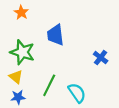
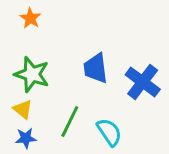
blue trapezoid: (56, 35) -> (96, 68), moved
blue cross: (101, 58) -> (143, 82), size x1.6

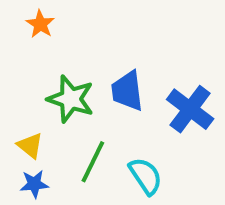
green star: (32, 74) -> (71, 99), moved

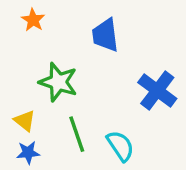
blue trapezoid: (127, 91) -> (105, 35), moved
green line: (93, 162) -> (77, 134), turned -45

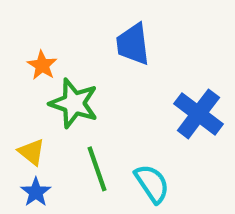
orange star: (33, 20) -> (42, 65), moved
blue star: (28, 153) -> (36, 192), turned -30

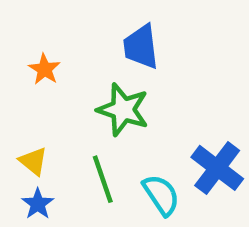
green star: (74, 103) -> (123, 110), moved
blue cross: (198, 114) -> (217, 168), moved

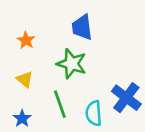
yellow triangle: (33, 161) -> (25, 79), moved
cyan semicircle: (161, 195) -> (94, 113), turned -150

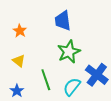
green star: (72, 64) -> (69, 52), moved, turned 30
cyan semicircle: (94, 113) -> (72, 87), turned 42

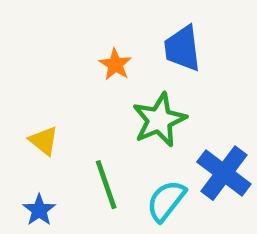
blue trapezoid: (63, 21) -> (182, 48), moved
orange star: (20, 31) -> (115, 64), moved

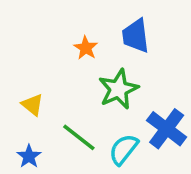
green line: (106, 185) -> (79, 137), turned -33

